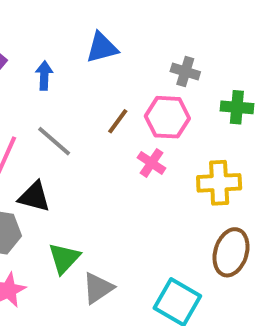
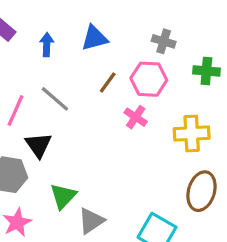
blue triangle: (102, 48) -> (94, 38), moved
black triangle: (34, 197) -> (39, 145), turned 40

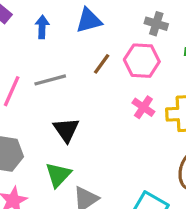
gray line: (55, 99) -> (50, 80), turned -56
pink cross: (136, 117) -> (143, 107), moved
black triangle: (39, 145) -> (66, 130), moved

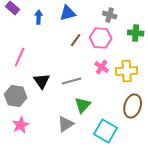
gray line: (50, 80) -> (72, 81), moved
black triangle: (66, 130) -> (42, 81), moved
green triangle: (58, 175) -> (83, 105), moved

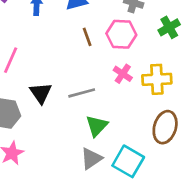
green cross: (136, 33) -> (169, 27), turned -35
brown line: (76, 40) -> (87, 37), turned -56
gray triangle: (66, 124) -> (91, 159), moved

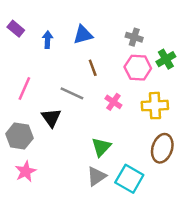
pink hexagon: (121, 34) -> (138, 68), moved
pink cross: (123, 74) -> (113, 102), moved
gray line: (82, 93) -> (72, 93), moved, turned 40

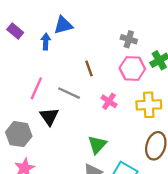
blue triangle: (83, 35) -> (63, 25), moved
pink line: (24, 88) -> (36, 88), moved

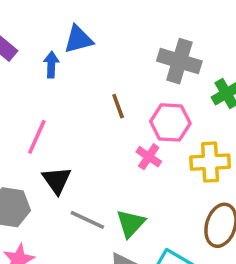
gray cross: (129, 39) -> (179, 61), size x1.6
pink hexagon: (132, 68) -> (170, 122), moved
gray line: (69, 93) -> (87, 220), moved

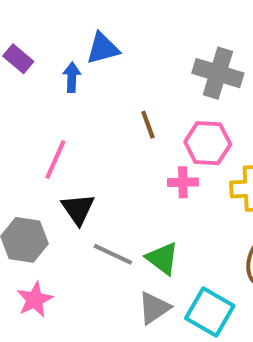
pink cross: (149, 157) -> (183, 182), turned -35
green triangle: (131, 223) -> (162, 258), turned -36

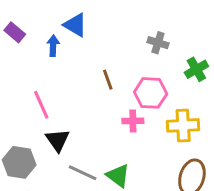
blue triangle: (103, 48) -> (75, 25), turned 45
gray cross: (218, 73) -> (158, 43), size x0.6
pink line: (55, 160) -> (41, 105), turned -48

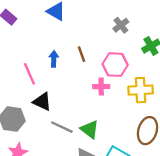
gray cross: (158, 43) -> (121, 25), turned 35
blue arrow: (53, 46) -> (54, 59), moved
black triangle: (58, 140) -> (42, 102), turned -30

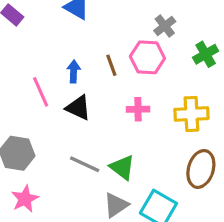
pink hexagon: (115, 65) -> (147, 57), moved
black triangle: (42, 102) -> (78, 108), moved

